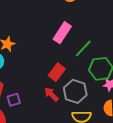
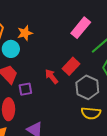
red arrow: (51, 94) -> (52, 77), moved

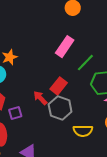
gray hexagon: (87, 87) -> (60, 108), moved

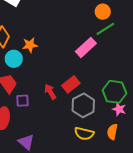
green line: (85, 63) -> (105, 29), moved
gray hexagon: (60, 108) -> (83, 105), moved

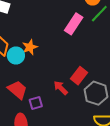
pink rectangle: (86, 47) -> (74, 24), moved
cyan circle: (14, 59) -> (16, 56), moved

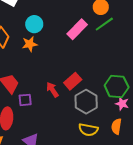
cyan circle: (16, 56) -> (34, 24), moved

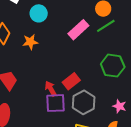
cyan circle: (34, 24) -> (39, 13), moved
green hexagon: (117, 86) -> (113, 66), moved
purple square: (25, 100) -> (55, 103), moved, size x1.5

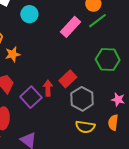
orange star: (30, 42) -> (13, 54), moved
red arrow: (51, 89) -> (48, 88), turned 35
purple square: (55, 103) -> (31, 97), moved, turned -35

